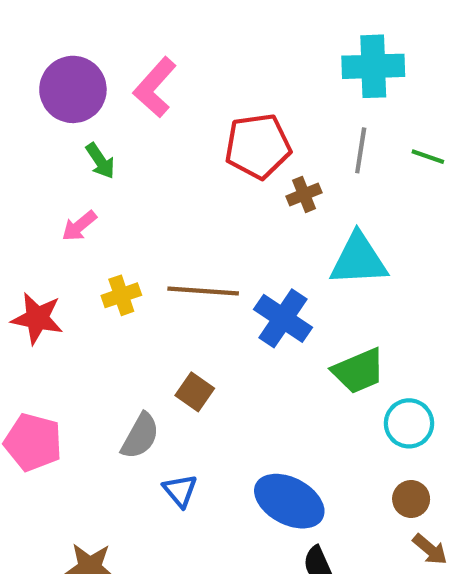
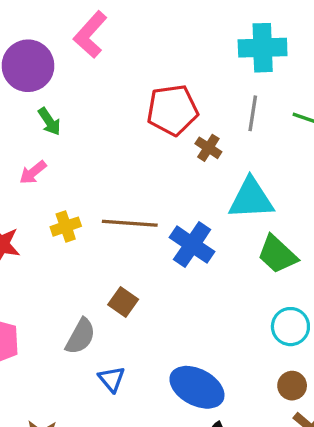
pink L-shape: (155, 87) -> (90, 35), moved
brown cross: (304, 194) -> (208, 148), turned -35
green trapezoid: (359, 371) -> (277, 254), moved, turned 66

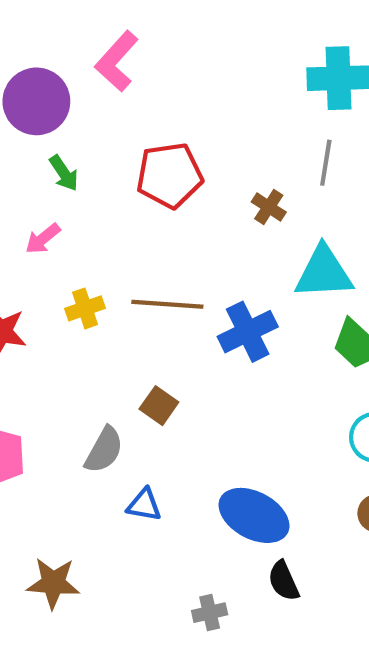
red pentagon: (172, 110) -> (169, 175), moved
blue cross: (192, 245) -> (248, 332), turned 30
blue triangle: (112, 379) -> (144, 505), turned -40

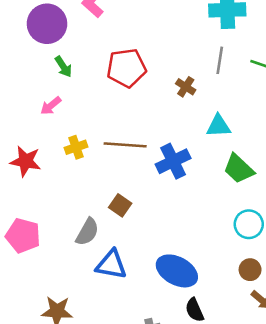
cyan triangle: (324, 272) -> (218, 126), size x0.7
blue triangle: (144, 505) -> (111, 265), size x1.5

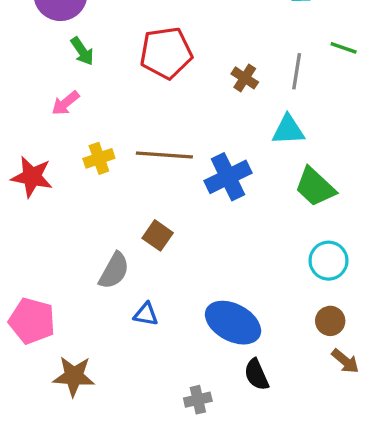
gray line: (220, 60) -> (297, 71), moved
pink pentagon: (23, 236) -> (32, 321), moved
blue triangle: (111, 265) -> (146, 314), size x0.6

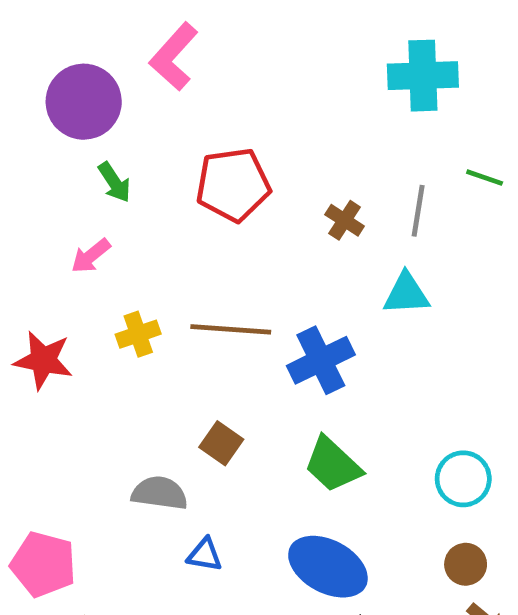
green trapezoid: (315, 187) -> (333, 465), moved
gray semicircle: (114, 271) -> (160, 493), turned -111

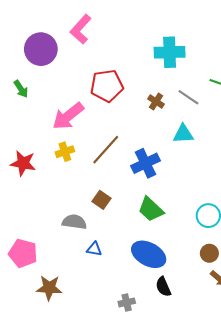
cyan cross: (423, 76) -> (170, 52), moved
green arrow: (114, 182) -> (21, 89), moved
gray line: (418, 211) -> (188, 97), turned -65
pink arrow: (91, 256) -> (68, 116), moved, size x1.8
brown line: (231, 329) -> (106, 150), turned -52

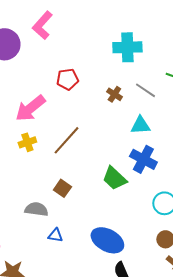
red pentagon: (107, 86) -> (67, 79), size x0.7
blue cross: (146, 163) -> (143, 159), moved, turned -36
green trapezoid: (151, 209) -> (114, 178), moved

